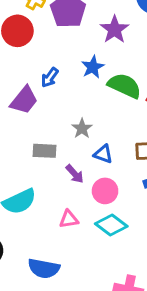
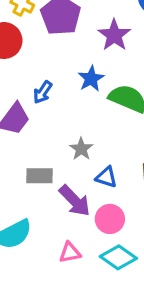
purple arrow: (75, 174) -> (75, 201), size x1.5

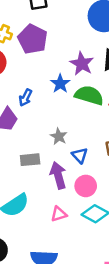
purple star: (114, 35) -> (82, 64), moved
blue triangle: (106, 177) -> (80, 155), turned 35
purple arrow: (75, 201) -> (58, 175), turned -145

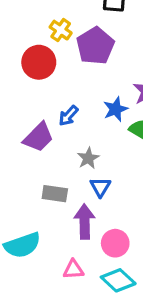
gray star: (59, 136) -> (88, 158), moved
blue triangle: (80, 155) -> (100, 187), moved

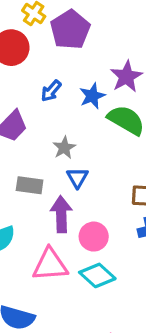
blue arrow: (68, 116) -> (51, 91), moved
pink triangle: (73, 270) -> (50, 265), size x1.6

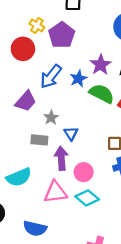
blue arrow: (51, 91) -> (51, 76), size x1.6
gray star: (64, 148) -> (51, 118), moved

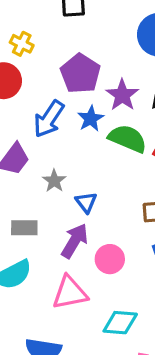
purple pentagon: (62, 35) -> (80, 74), moved
gray rectangle: (39, 140) -> (24, 228), moved
purple arrow: (61, 158) -> (75, 241), turned 40
cyan diamond: (87, 198) -> (120, 323), moved, turned -30

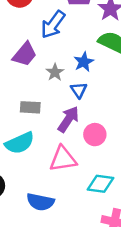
blue star: (91, 119) -> (84, 62), moved

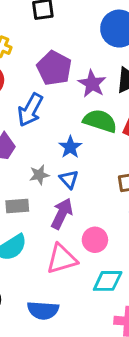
gray star: (55, 72) -> (39, 175), moved, turned 30
pink circle: (95, 135) -> (95, 240), moved

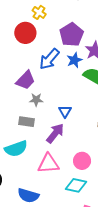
blue star: (70, 147) -> (74, 60), moved
gray star: (39, 175) -> (36, 100), moved
pink circle: (95, 240) -> (82, 161), moved

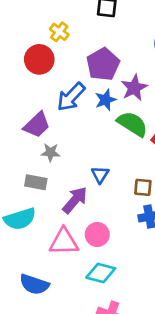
blue triangle: (65, 111) -> (100, 175), moved
pink circle: (82, 161) -> (97, 235), moved

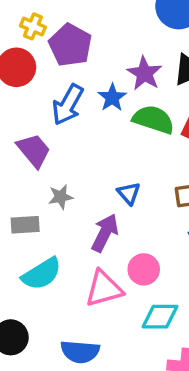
purple pentagon: (103, 64) -> (70, 45), moved
purple trapezoid: (37, 125) -> (34, 150), turned -72
gray star: (51, 152) -> (61, 197), moved
gray rectangle: (36, 182) -> (25, 225), moved

